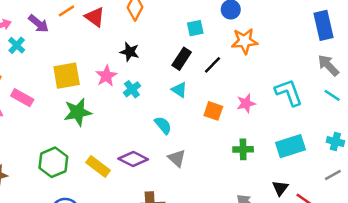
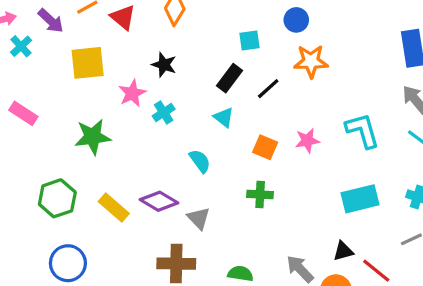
yellow square: (67, 76) -> (88, 63), moved
green cross: (243, 149) -> (260, 194), moved
gray triangle: (177, 158) -> (199, 218), moved
black triangle: (280, 188) -> (343, 251), turned 35

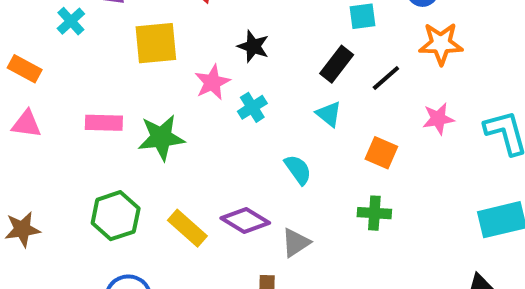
pink rectangle: (23, 113) -> (104, 123), moved, turned -32
pink star: (307, 141) -> (438, 119), moved
gray triangle: (199, 218) -> (296, 243), turned 40

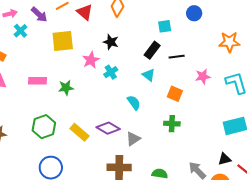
orange star: (441, 44) -> (229, 42), moved
black line: (386, 78) -> (177, 57), turned 35
green star: (161, 137) -> (66, 88), size x0.7

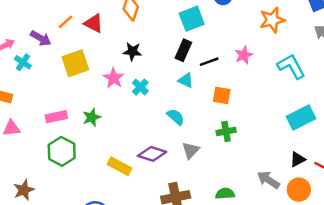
cyan square: (165, 26) -> (192, 19), size x1.5
black line: (177, 57) -> (209, 62), moved
pink star: (203, 76) -> (244, 55), moved
green hexagon: (44, 127) -> (62, 151), moved
gray triangle: (133, 139) -> (191, 150), moved

